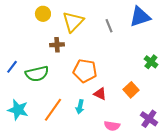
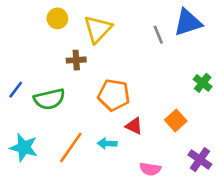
gray line: (109, 26) -> (158, 35), moved
cyan arrow: (80, 107) -> (107, 143), turned 80

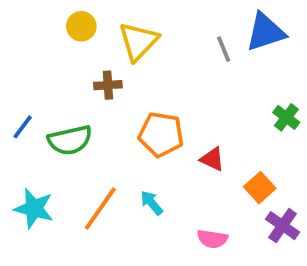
orange square: (176, 121) -> (260, 188), moved
red triangle: (134, 126) -> (212, 159), moved
cyan arrow: (107, 143) -> (152, 203), turned 48

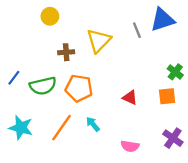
yellow triangle: (138, 41) -> (99, 41), moved
orange pentagon: (161, 134) -> (79, 88), moved
orange square: (260, 188) -> (167, 96), moved, turned 36

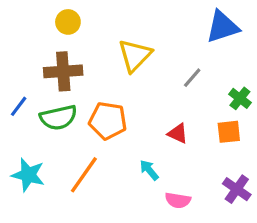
gray line: (137, 30) -> (192, 78), moved, turned 63
brown cross: (66, 52) -> (63, 71), moved, size x1.6
cyan arrow: (93, 124) -> (149, 170), moved

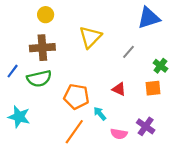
orange pentagon: (108, 121) -> (76, 97), moved
orange line: (84, 175) -> (74, 132), moved
purple cross: (237, 189) -> (146, 126), moved

